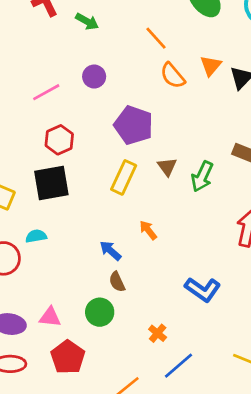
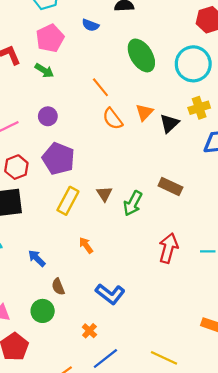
purple pentagon: (134, 125) -> (58, 159), moved
blue arrow: (110, 251) -> (37, 258), moved
blue L-shape: (203, 289) -> (110, 294), moved

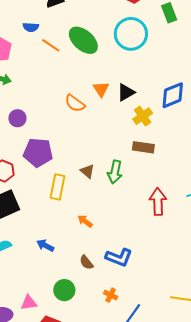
orange line: (100, 87) -> (51, 45), moved
yellow cross: (199, 108) -> (143, 116), moved
black triangle: (169, 123) -> (126, 92), turned 30
brown semicircle: (58, 287) -> (86, 262), moved

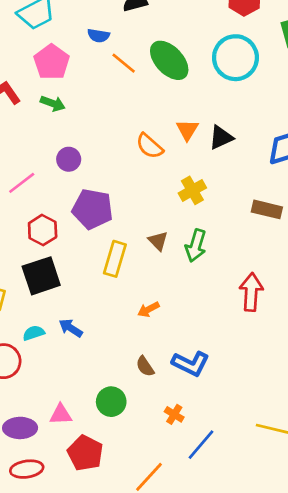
yellow cross: (143, 116) -> (192, 190), moved
brown rectangle: (143, 147) -> (267, 209), moved
orange arrow: (85, 221) -> (148, 309), turned -70
blue arrow: (45, 245) -> (71, 328), moved

